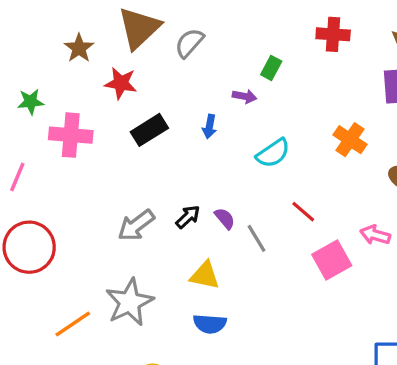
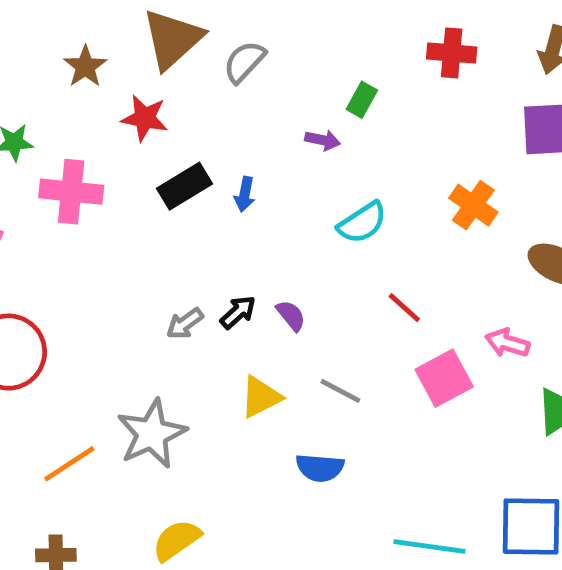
blue arrow: (209, 127) -> (245, 194), moved
gray arrow: (136, 225) -> (185, 323), moved, size x0.7
gray line: (256, 238) -> (340, 391), moved, turned -32
yellow triangle: (205, 275) -> (261, 397), turned -40
blue semicircle: (210, 324) -> (320, 468), moved

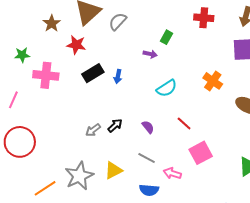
purple semicircle: (291, 315) -> (148, 127), moved
pink arrow: (507, 343) -> (172, 173), moved
gray line: (340, 391) -> (147, 158), moved
yellow triangle: (261, 397) -> (113, 170), moved

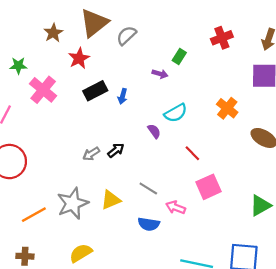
red cross: (204, 18) -> (222, 38), turned -30
red star: (76, 45) -> (79, 58), turned 30
pink cross: (46, 75) -> (43, 90), turned 30
purple semicircle: (148, 127) -> (154, 131), moved

